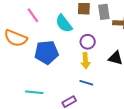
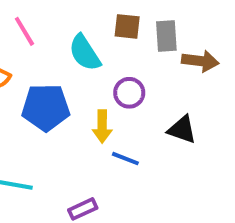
yellow arrow: (85, 61) -> (102, 126), moved
blue line: (86, 83) -> (125, 159), moved

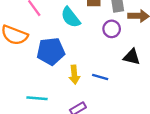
purple circle: (129, 93) -> (112, 29), moved
yellow arrow: (102, 126) -> (74, 75), moved

